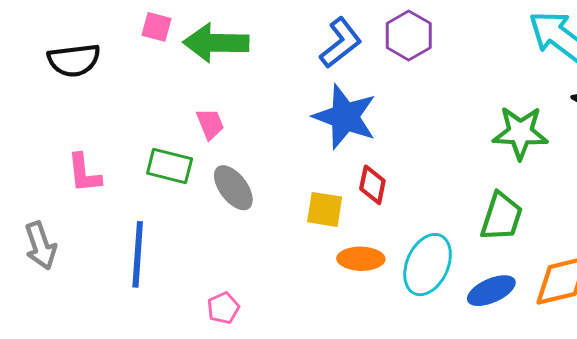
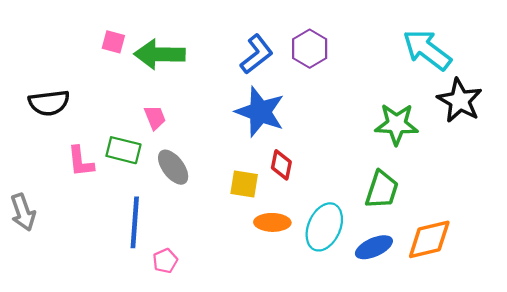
black semicircle: (74, 60) -> (49, 103), moved
pink L-shape: (84, 173) -> (81, 161), moved
blue line: (138, 254) -> (135, 222), moved

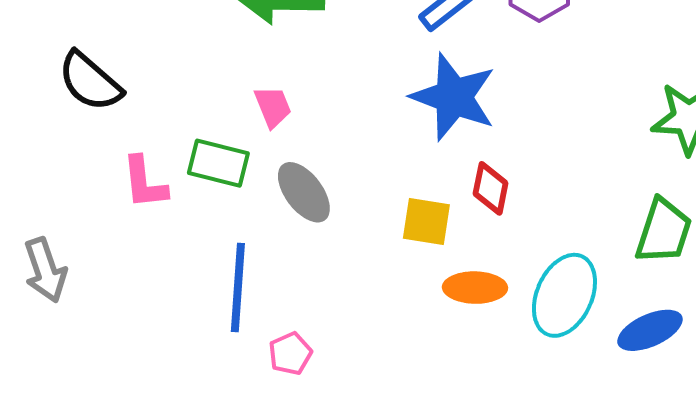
black semicircle: (49, 103) -> (90, 81), turned 48

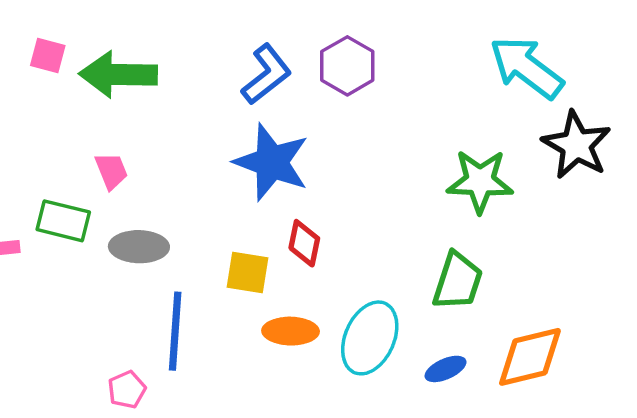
gray ellipse: (304, 192) -> (139, 247), turned -52
blue line: (238, 288) -> (175, 331), moved
blue ellipse: (650, 330) -> (446, 369), size x0.7

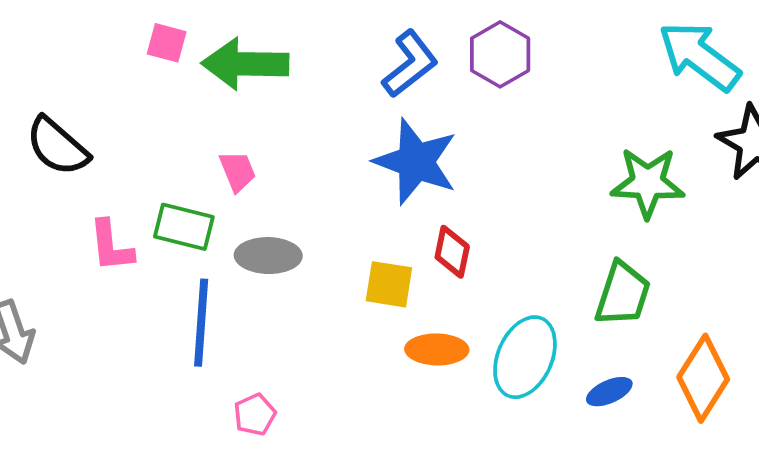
blue line: (175, 331) -> (201, 323), moved
orange diamond: (530, 357) -> (703, 378), turned -44

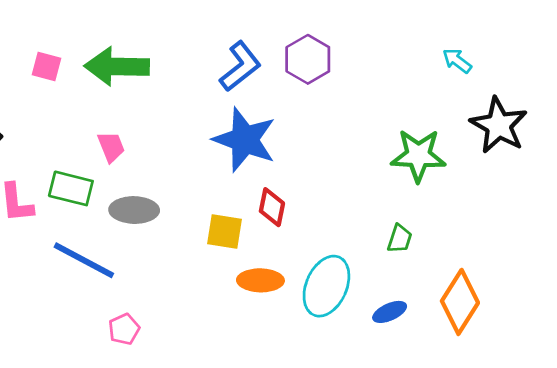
pink square: (167, 43) -> (47, 66), moved
cyan arrow: (699, 56) -> (457, 61), size x0.5
green trapezoid: (623, 294) -> (400, 239), size x0.6
blue line: (201, 323) -> (84, 260), turned -66

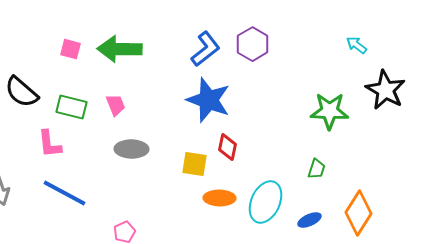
green rectangle: (71, 188) -> (72, 107), moved
blue line: (84, 260) -> (64, 193), moved

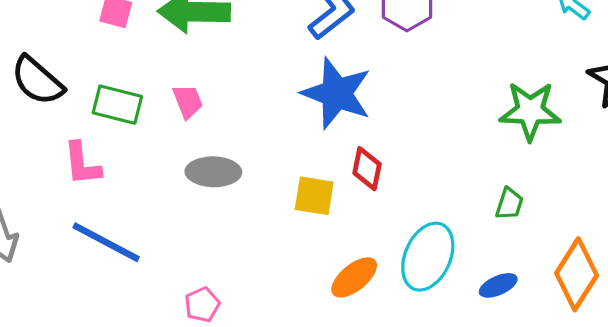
orange ellipse: (220, 198) -> (354, 277), moved, turned -40

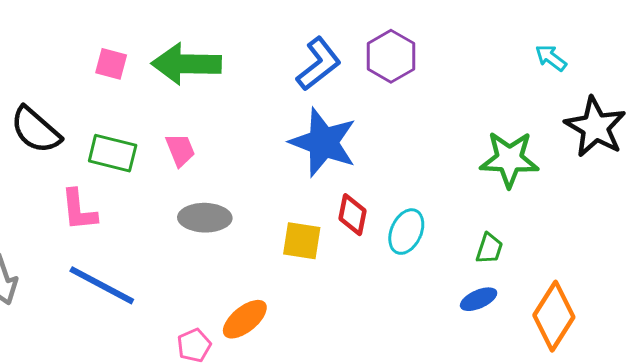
cyan ellipse: (428, 257) -> (406, 232), moved, size x0.7
orange ellipse: (354, 277) -> (245, 319), moved
blue ellipse: (498, 285) -> (479, 299), moved

